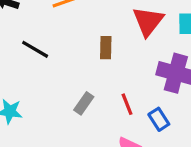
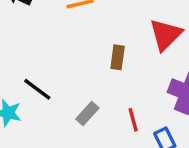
black line: (35, 49) -> (37, 89), moved

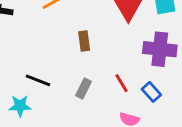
brown rectangle: (118, 57) -> (84, 41), moved

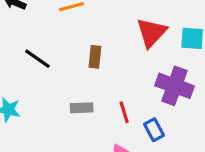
black line: (38, 80) -> (37, 59), moved
gray rectangle: (84, 88) -> (82, 108), turned 48

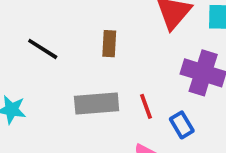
gray rectangle: (82, 108) -> (97, 104), size x1.6

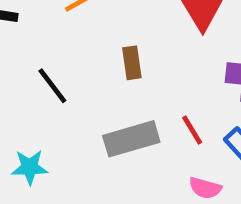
black line: (43, 49) -> (52, 86), turned 32

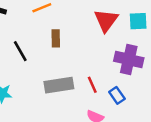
brown rectangle: (132, 63) -> (56, 38), moved

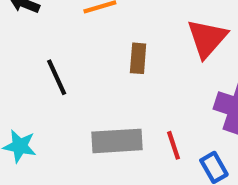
brown rectangle: (56, 38) -> (138, 58), moved

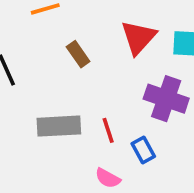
brown rectangle: (138, 58) -> (78, 54), turned -40

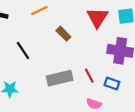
blue rectangle: (143, 150) -> (112, 84), turned -32

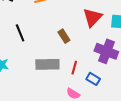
brown rectangle: (63, 34) -> (64, 36), moved
red line: (89, 76) -> (74, 68), turned 32

